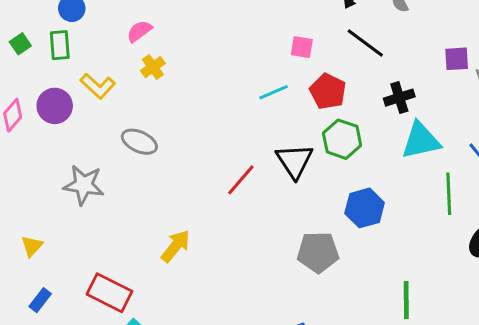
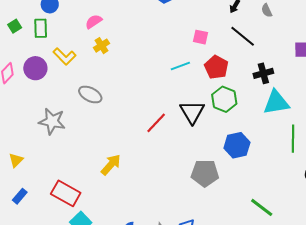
green line: (406, 300) -> (262, 207), turned -55

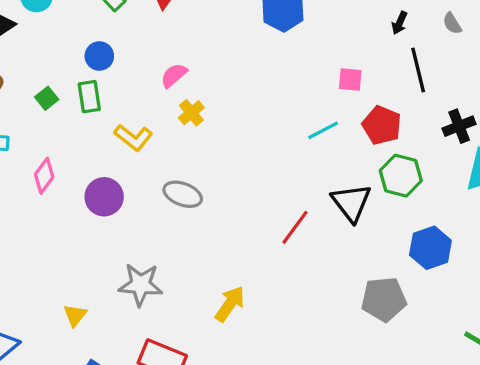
black line: (243, 36) -> (418, 70), turned 44
purple circle: (35, 68) -> (104, 197), moved
gray star: (52, 121) -> (141, 285), moved

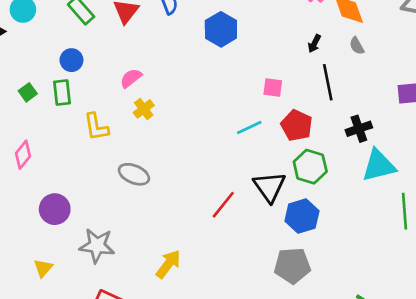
yellow L-shape: (133, 138) -> (96, 127), turned 40
purple circle: (104, 197) -> (55, 209), moved
blue hexagon: (430, 248) -> (302, 216), moved

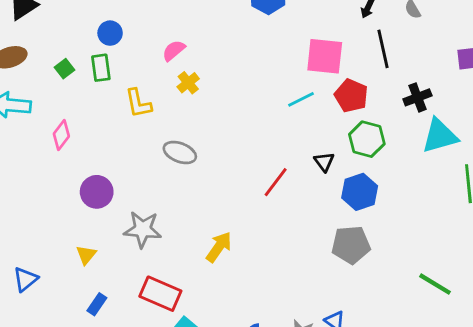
pink square: (273, 88) -> (325, 56), size x1.8
black triangle: (269, 187) -> (324, 162), size x0.6

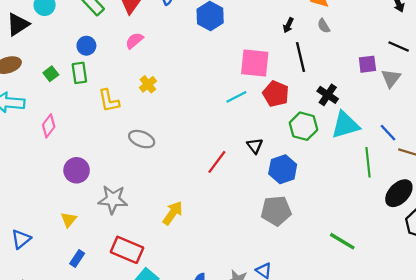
pink semicircle: (174, 50) -> (134, 41), moved
black cross: (417, 97) -> (328, 95), turned -35
green hexagon: (367, 139) -> (303, 126), moved

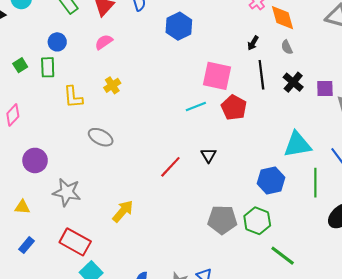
black cross: (328, 95) -> (293, 82), moved
green hexagon: (303, 126) -> (257, 221), moved
blue hexagon: (283, 169) -> (271, 181), moved
yellow triangle: (69, 220) -> (22, 207), turned 49

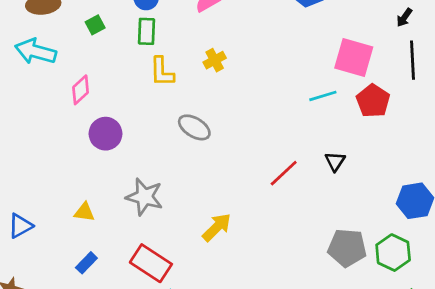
green rectangle: (48, 67) -> (147, 31), moved
purple circle: (35, 160) -> (105, 134), moved

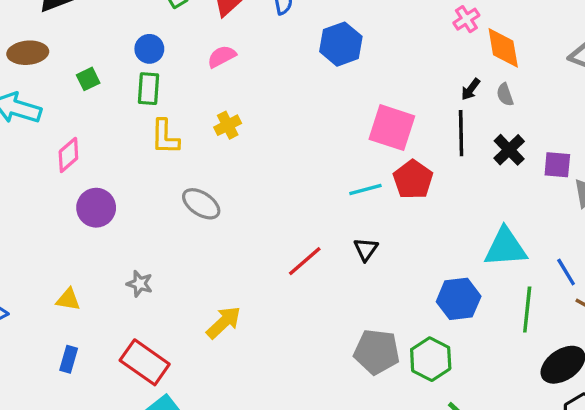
black arrow: (404, 18) -> (471, 89), moved
cyan line: (323, 96) -> (365, 189), moved
gray star: (144, 197) -> (140, 284), size x0.6
blue rectangle: (86, 263) -> (69, 359), turned -30

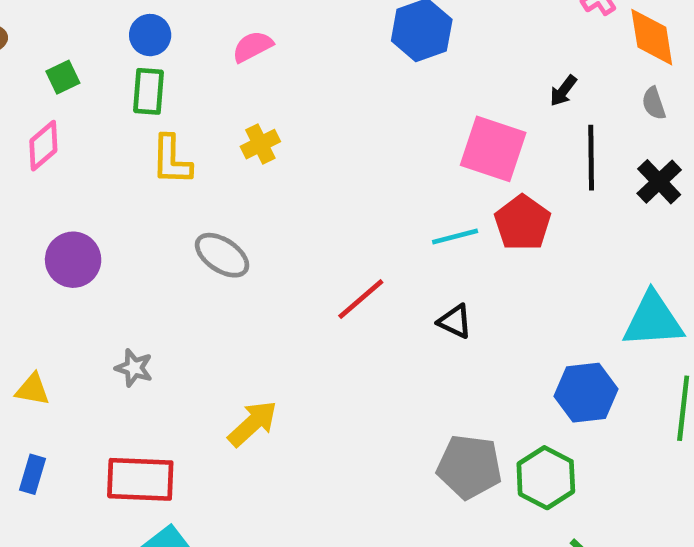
black arrow: (471, 89) -> (563, 91), moved
pink diamond: (68, 155) -> (43, 146), moved
black triangle: (366, 249) -> (455, 321), turned -40
red line: (305, 261) -> (361, 299), moved
red rectangle: (145, 362) -> (140, 479), turned -33

